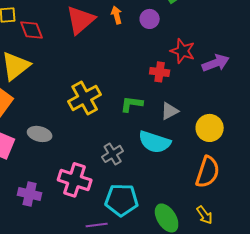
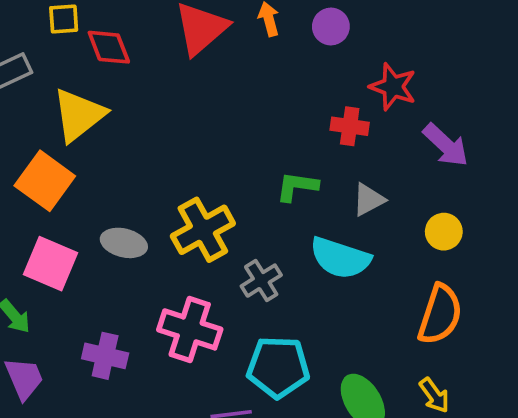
purple arrow: (216, 63) -> (446, 145), moved, turned 64
yellow cross: (85, 98) -> (203, 230), moved
yellow circle: (210, 128) -> (444, 232), size x0.7

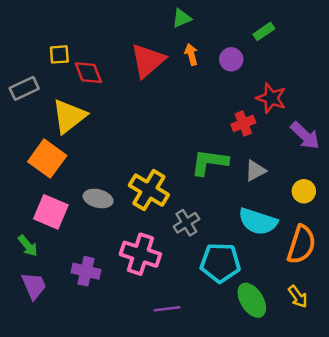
red cross: (350, 126) -> (243, 123), turned -30
green L-shape: (297, 186) -> (209, 162), size x1.4
yellow cross: (203, 230) -> (149, 190), turned -30
cyan semicircle: (340, 258) -> (258, 222), moved
cyan pentagon: (278, 367) -> (220, 263), moved

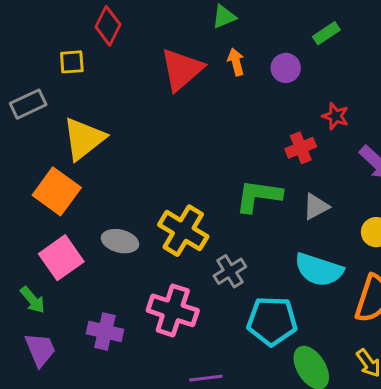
red diamond: (88, 73) -> (108, 26), moved, turned 48
red star: (271, 98) -> (335, 116), size x0.7
pink square: (51, 212) -> (61, 258), turned 32

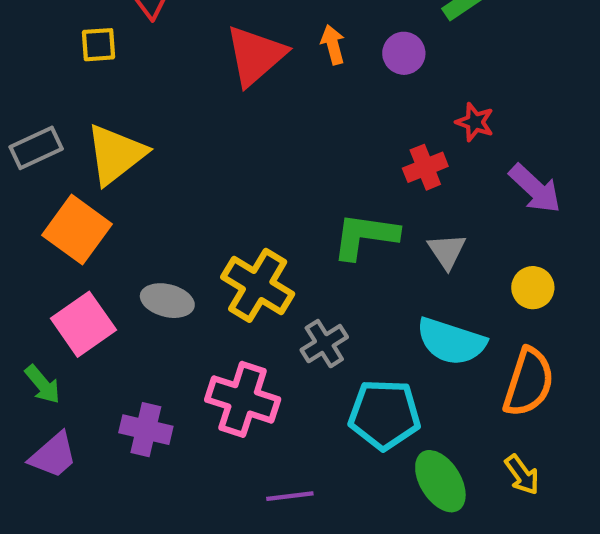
gray rectangle: (28, 104) -> (36, 148), moved
gray triangle: (316, 206) -> (447, 251), turned -36
purple trapezoid: (40, 350) -> (53, 455), turned 72

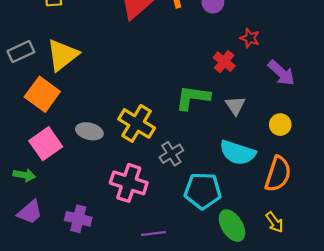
red cross: (425, 167) -> (224, 62), turned -30
green arrow: (43, 384) -> (24, 175), turned -40
purple cross: (146, 430) -> (78, 219), moved

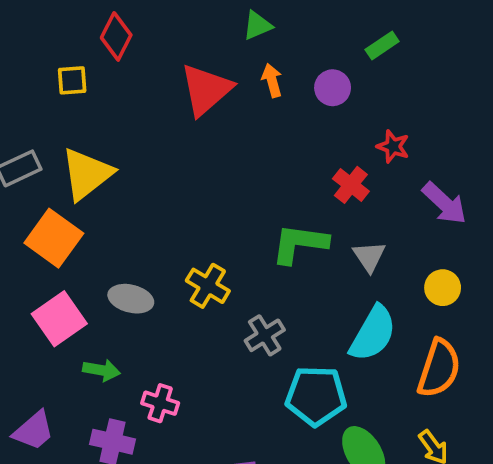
yellow cross: (137, 123) -> (208, 286), size x0.7
cyan semicircle: (238, 153) -> (373, 333), turned -78
green arrow: (24, 175) -> (101, 370), moved
pink cross: (129, 183) -> (160, 403), moved, size x0.6

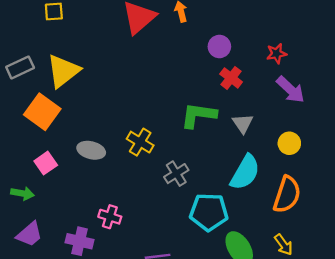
purple circle: (333, 88) -> (219, 46), moved
red star: (393, 146) -> (276, 53), moved, turned -30
pink square: (59, 319) -> (46, 163), size x0.7
green arrow: (101, 370) -> (22, 193), moved

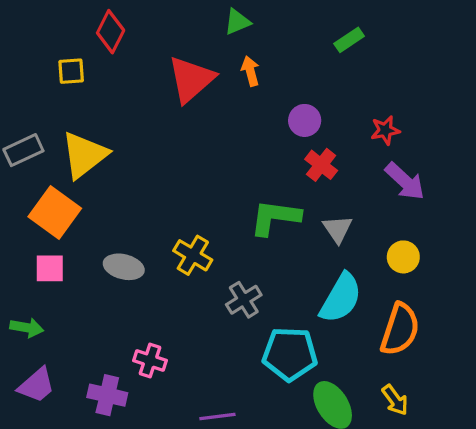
pink square: (46, 163) -> (50, 268), moved, turned 35

